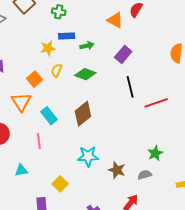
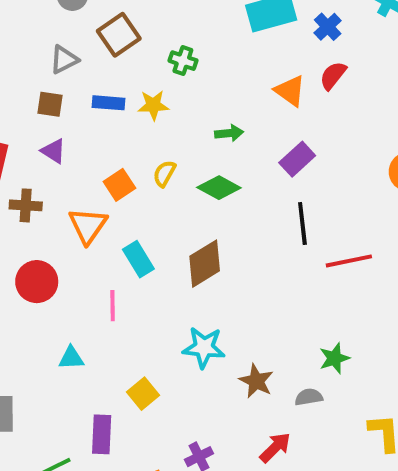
blue rectangle: (67, 36) -> (108, 103), moved
yellow star: (48, 48) -> (153, 105), moved

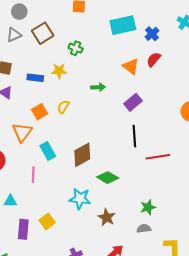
gray triangle: (64, 60) -> (14, 35), moved
blue rectangle: (108, 103) -> (35, 78), moved
green diamond: (219, 188) -> (108, 178), moved
gray semicircle: (309, 397) -> (144, 229), moved
purple rectangle: (102, 434) -> (23, 229), moved

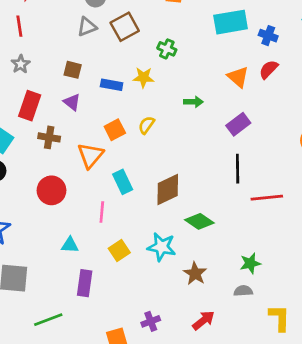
blue cross: (152, 34) -> (268, 36), turned -32
yellow square: (47, 221) -> (119, 250), moved

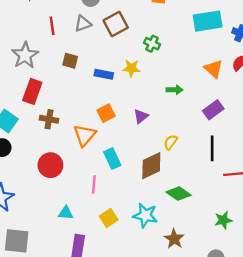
red line: (19, 26) -> (52, 26), moved
gray star: (21, 64) -> (25, 55), size x1.6
purple triangle: (72, 102) -> (141, 116), moved, turned 42
yellow semicircle: (146, 125) -> (171, 142), moved
green star: (250, 263) -> (223, 220), moved

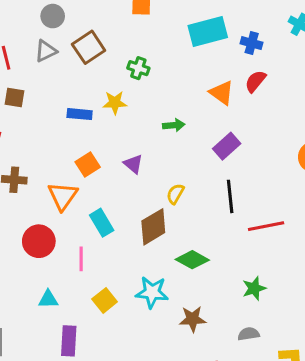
brown square: (70, 61) -> (14, 98), moved
purple triangle: (141, 116) -> (133, 164), turned -35
red circle: (50, 165) -> (39, 241), moved
brown star: (174, 239) -> (193, 319), turned -30

